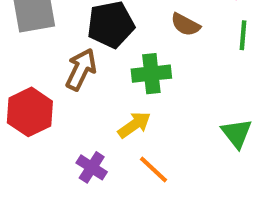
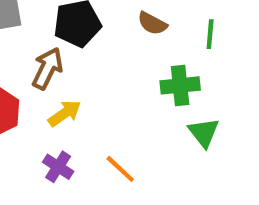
green cross: (151, 74) -> (180, 85), moved
yellow arrow: (134, 125) -> (65, 113), moved

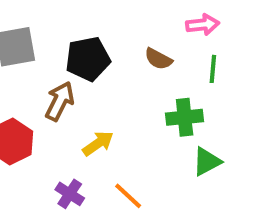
yellow arrow: (65, 113) -> (98, 143), moved
green triangle: (204, 133) -> (207, 162), turned 40

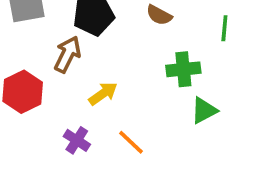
green line: (213, 69) -> (224, 28), moved

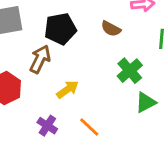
green cross: (183, 69) -> (130, 71), turned -35

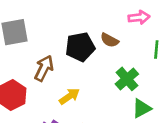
black pentagon: (60, 29) -> (80, 47), moved

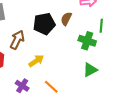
brown semicircle: (110, 40) -> (66, 19), turned 88
green cross: (127, 79) -> (87, 41), moved, turned -30

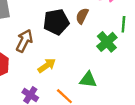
green cross: (87, 41) -> (107, 42), turned 30
green triangle: (90, 70) -> (88, 80), moved, turned 35

